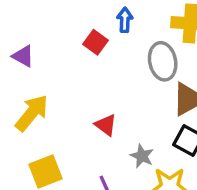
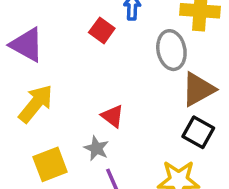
purple triangle: (23, 56) -> (27, 45), size x1.5
gray star: (142, 156) -> (96, 148), moved

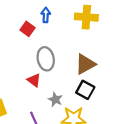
gray ellipse: (171, 50) -> (46, 59), moved
gray star: (96, 148) -> (55, 99), moved

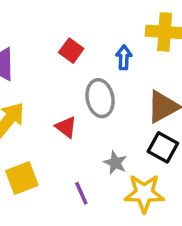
blue arrow: (46, 15) -> (124, 57), moved
red triangle: (34, 80) -> (66, 127), moved

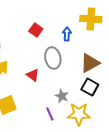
purple line: (81, 193) -> (50, 114), moved

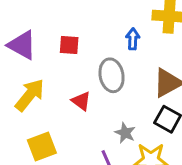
red square: (36, 30) -> (69, 45), moved, turned -32

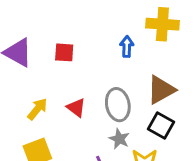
gray ellipse: (112, 75) -> (118, 105), moved
yellow arrow: (30, 95) -> (37, 109), moved, size x0.7

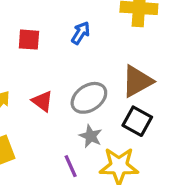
blue arrow: (127, 47) -> (81, 33), moved, turned 30
gray ellipse: (118, 105) -> (89, 98), turned 68

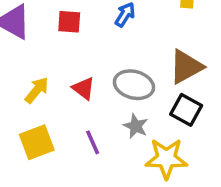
gray ellipse: (89, 98) -> (134, 85), turned 48
purple line: (71, 166) -> (93, 142), moved

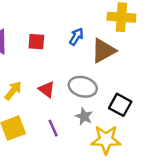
brown triangle: (186, 67) -> (103, 51), moved

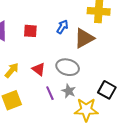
black square: (120, 105) -> (107, 90), moved
purple line: (53, 128) -> (50, 93), moved

